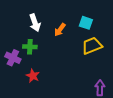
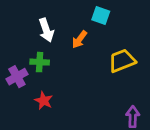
cyan square: (86, 23) -> (101, 15), moved
purple cross: (13, 58) -> (17, 77), turned 35

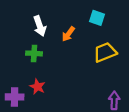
cyan square: (101, 15) -> (97, 18), moved
purple cross: (17, 77) -> (15, 97), moved, turned 30

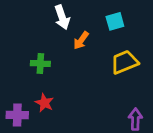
cyan square: (97, 18) -> (115, 21), turned -35
white arrow: (40, 26) -> (62, 17), moved

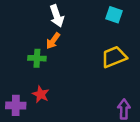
cyan square: (115, 21) -> (114, 15), moved, turned 35
orange arrow: (81, 40) -> (53, 41), moved

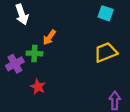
white arrow: (57, 16) -> (22, 14), moved
purple cross: (16, 105) -> (15, 64), moved, turned -30

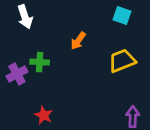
orange arrow: (49, 37) -> (78, 41), moved
red star: (38, 87) -> (44, 115), moved

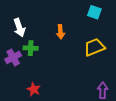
white arrow: (25, 17) -> (19, 28), moved
orange arrow: (78, 41) -> (60, 32), turned -40

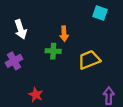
yellow trapezoid: (94, 47) -> (89, 60), moved
green cross: (31, 48) -> (53, 51), moved

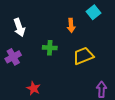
cyan square: (100, 13) -> (93, 12), turned 32
orange arrow: (64, 34) -> (71, 25), moved

